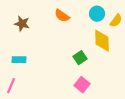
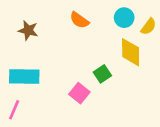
cyan rectangle: (19, 60) -> (24, 76), size x1.6
pink square: (82, 85) -> (79, 93), moved

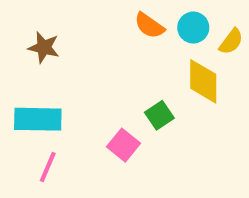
orange semicircle: (79, 20) -> (149, 26), moved
pink line: (14, 110) -> (48, 167), moved

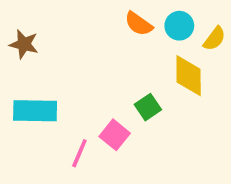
brown star: (44, 47) -> (24, 44), moved
pink line: (48, 167) -> (79, 153), moved

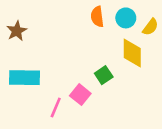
orange semicircle: (139, 24) -> (97, 17), turned 48
brown star: (24, 44) -> (17, 31), turned 30

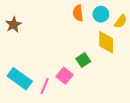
cyan rectangle: (25, 78) -> (20, 79), moved, turned 35

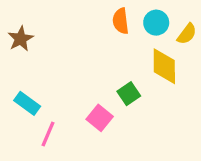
cyan rectangle: (20, 79) -> (27, 103), moved, size x0.7
pink line: (45, 86) -> (48, 134), moved

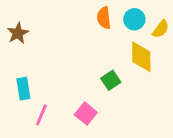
cyan rectangle: (27, 103) -> (23, 89), turned 45
pink square: (100, 118) -> (86, 114), moved

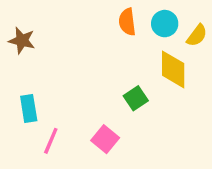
brown star: (18, 33) -> (22, 41), turned -30

